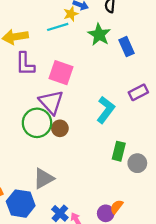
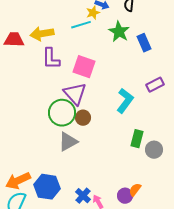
gray triangle: (44, 178) -> (68, 142), moved

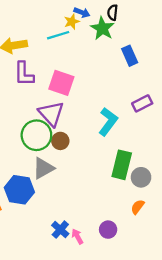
green star: (119, 32) -> (102, 28), moved
green rectangle: (137, 139) -> (122, 165), size x1.4
blue hexagon: (47, 187) -> (19, 190), moved
orange semicircle: (135, 190) -> (138, 207), moved

